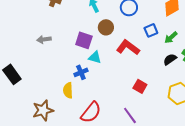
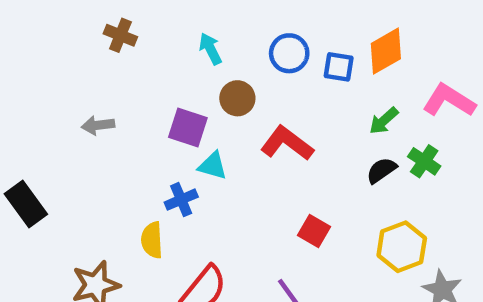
blue square: (151, 30) -> (339, 67), moved, turned 32

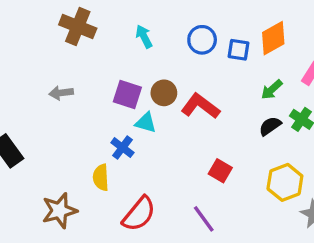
brown cross: (120, 35) -> (78, 27), size x1.5
brown circle: (237, 98) -> (164, 93), moved
blue cross: (181, 200) -> (122, 148), turned -30

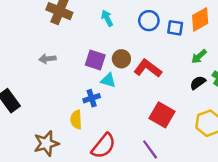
blue cross: (122, 148) -> (92, 98), turned 35
red square: (220, 171) -> (162, 115), size x1.5

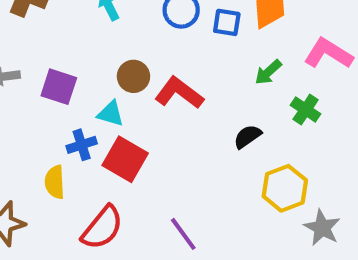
purple square: (95, 60) -> (59, 87), moved
black semicircle: (198, 83) -> (247, 136), moved
red square: (162, 115) -> (125, 159), moved

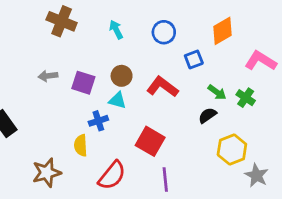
blue square: (227, 22) -> (194, 59), moved, turned -30
green arrow: (268, 72) -> (217, 92), moved, turned -102
brown circle: (133, 76) -> (122, 76), moved
red square: (125, 159) -> (150, 141), moved
purple line: (183, 234) -> (165, 179), turned 30

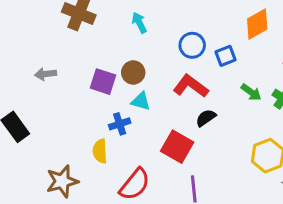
blue circle: (164, 32) -> (192, 45), moved
gray arrow: (48, 76) -> (46, 74), moved
brown circle: (122, 76) -> (133, 73), moved
black semicircle: (207, 115) -> (206, 118), moved

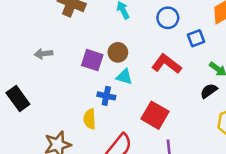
blue circle: (192, 45) -> (168, 18), moved
black semicircle: (206, 118) -> (209, 91), moved
blue cross: (120, 124) -> (106, 96), turned 30

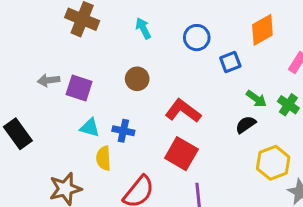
purple square: (92, 60) -> (79, 88), moved
red L-shape: (167, 64) -> (183, 111), moved
cyan triangle: (124, 77) -> (90, 128), moved

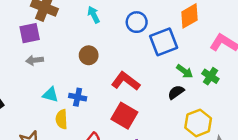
blue square: (230, 62) -> (164, 42), size x1.6
gray arrow: (49, 80) -> (35, 60), moved
purple square: (79, 88) -> (30, 33), moved, turned -30

